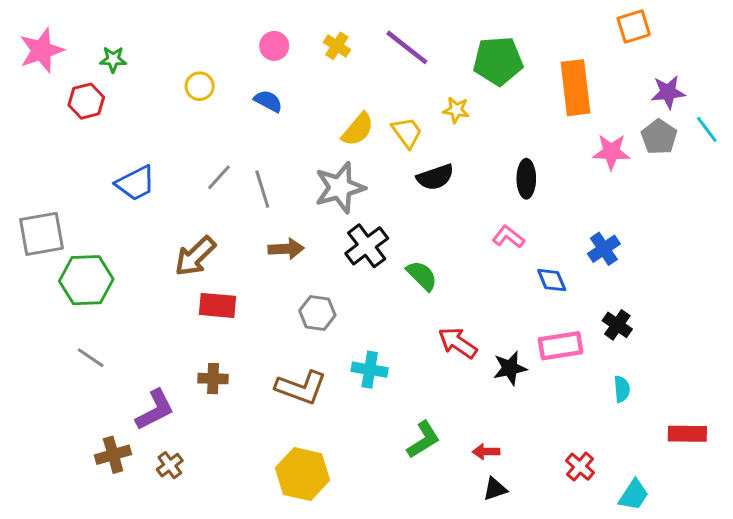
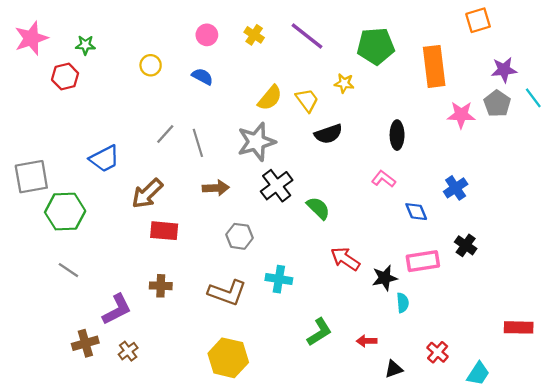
blue trapezoid: (135, 183) -> (104, 159), moved
cyan semicircle: (622, 389) -> (403, 303), moved
black triangle: (495, 489) -> (394, 369), moved

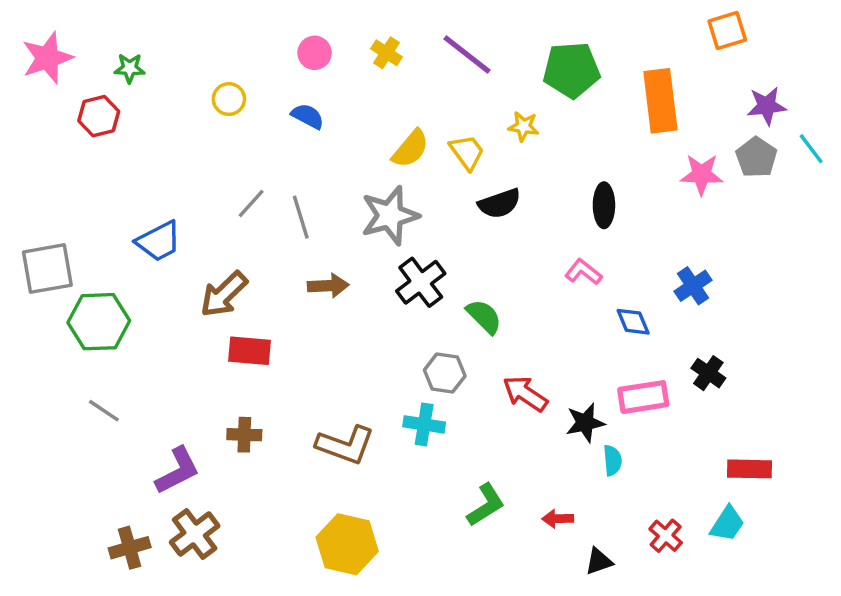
gray hexagon: (240, 236) -> (445, 373), moved
red rectangle: (519, 327) -> (750, 469), moved
brown cross: (85, 343) -> (130, 548), moved
brown cross: (128, 351) -> (195, 534), size x1.6
cyan trapezoid: (478, 374) -> (727, 524), moved

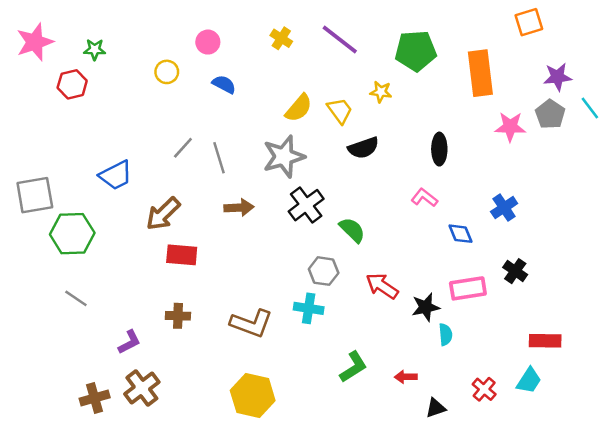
pink circle: (315, 53) -> (208, 42), moved
purple L-shape: (178, 471) -> (129, 342), size x0.7

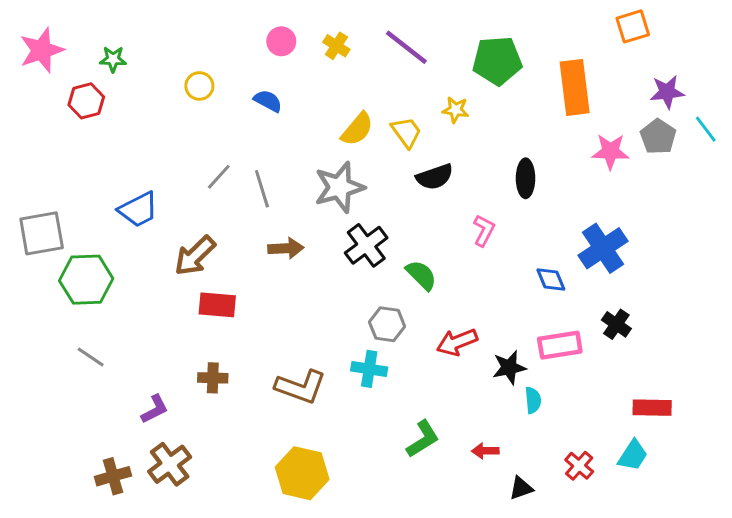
pink circle: (208, 42) -> (281, 41), moved
pink L-shape: (424, 198) -> (484, 230), moved, turned 80
blue cross: (504, 208) -> (603, 248), size x1.5
red arrow: (382, 286) -> (457, 342), turned -56

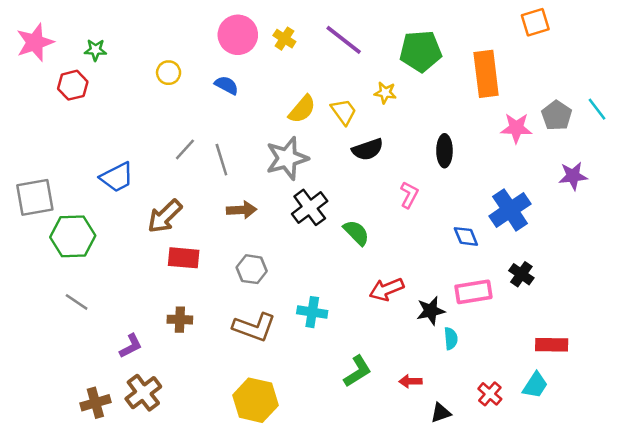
pink circle: (281, 41) -> (238, 35), size x1.6
purple star: (667, 92) -> (573, 176), moved
gray hexagon: (387, 324) -> (252, 269), moved

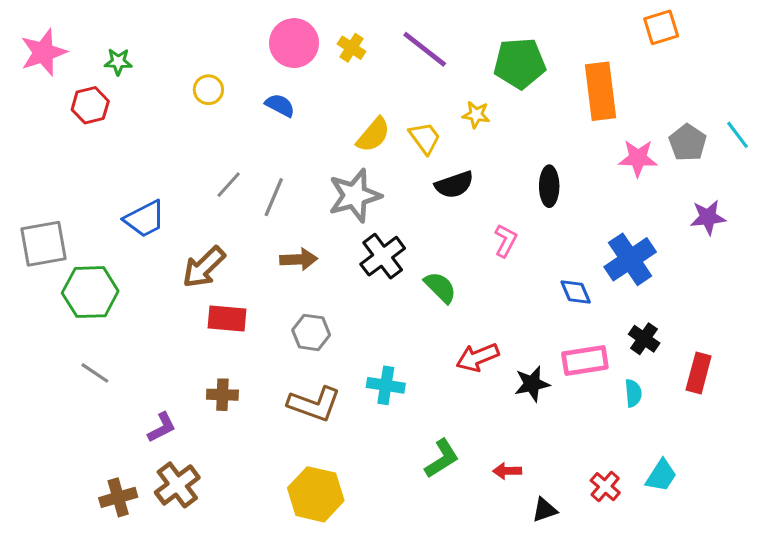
gray line: (221, 160) -> (274, 197), turned 40
cyan semicircle: (451, 338) -> (633, 393), moved
red rectangle: (552, 345) -> (699, 373), moved, turned -76

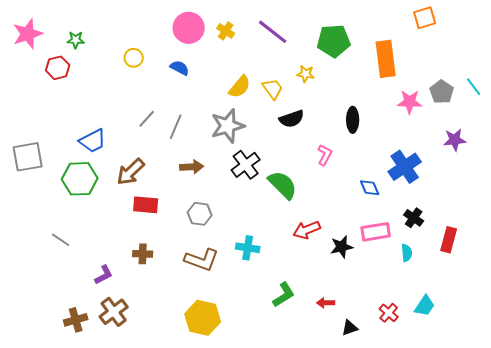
green semicircle: (440, 287) -> (283, 185), size x1.4
green hexagon: (90, 292) -> (80, 179), moved

